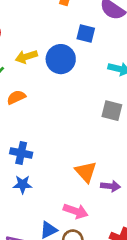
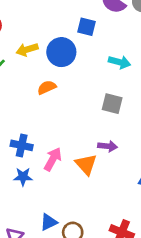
orange semicircle: (16, 97) -> (47, 87), moved
purple arrow: (110, 186) -> (108, 146), moved
pink arrow: (76, 211) -> (53, 159), moved, turned -80

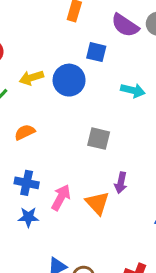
orange semicircle: (47, 87) -> (25, 132), moved
gray square: (112, 104) -> (99, 139), moved
purple arrow: (108, 146) -> (121, 183), turned 96

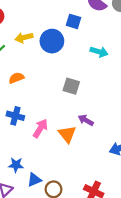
purple arrow: (121, 183) -> (86, 120), turned 104
blue star: (28, 217) -> (16, 165), moved

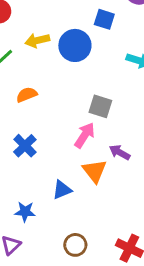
blue cross: (15, 116) -> (25, 146), turned 30
pink arrow: (40, 128) -> (85, 135), moved
blue triangle: (34, 180) -> (62, 190), moved

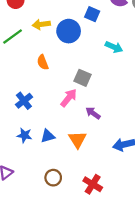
orange semicircle: (27, 95) -> (43, 62), moved, turned -96
orange triangle: (95, 171) -> (77, 140), moved
blue star: (25, 212) -> (24, 135), moved

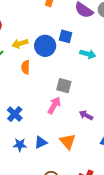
blue square: (92, 14) -> (66, 36), moved
orange semicircle: (43, 62) -> (26, 67), moved, turned 32
purple arrow: (93, 113) -> (86, 115), moved

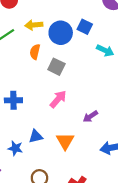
gray square: (64, 86) -> (56, 67), moved
blue cross: (15, 114) -> (13, 100), turned 35
purple arrow: (86, 115) -> (90, 116), turned -72
blue star: (20, 145) -> (15, 148), moved

